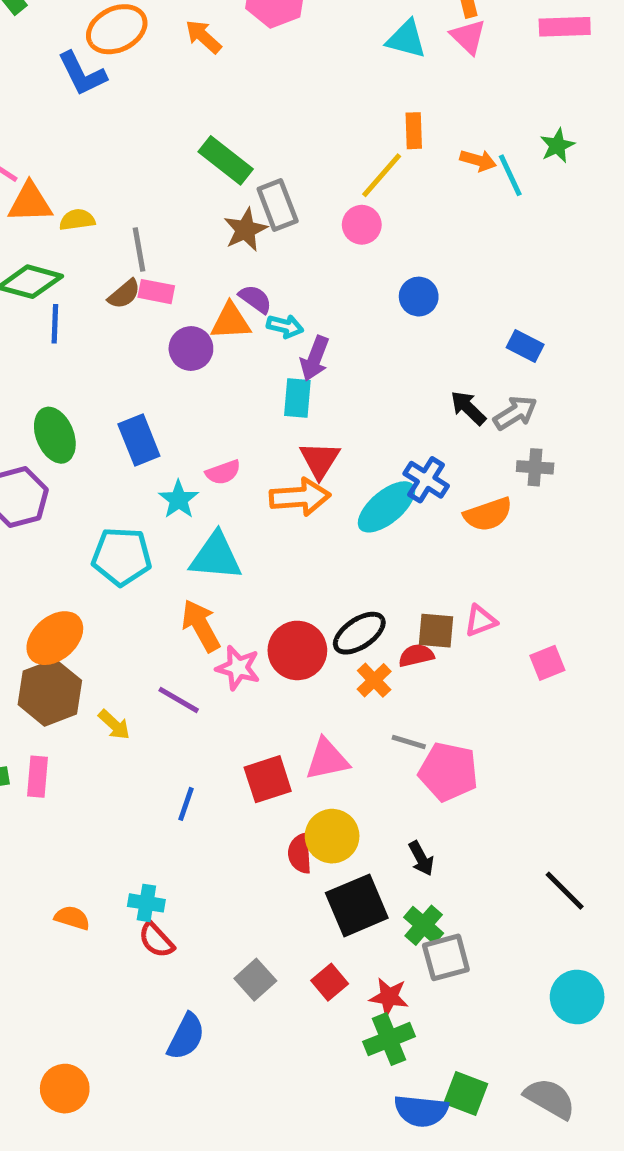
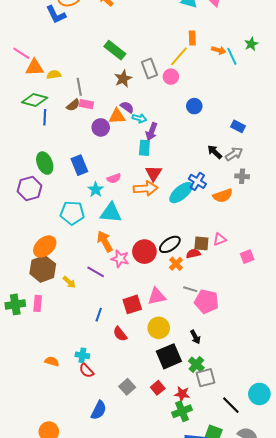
gray rectangle: (278, 205) -> (150, 68), moved
red semicircle: (300, 853) -> (120, 334), moved, turned -35
black line: (565, 891) -> (231, 405), moved

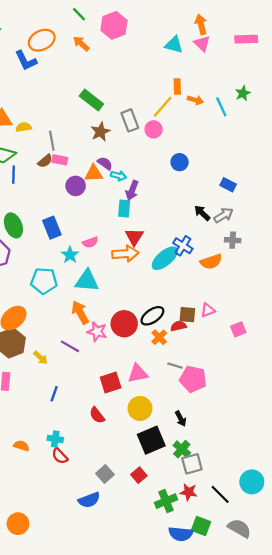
orange arrow: (219, 50) -> (195, 100), moved
blue line: (99, 315) -> (54, 394), moved
red star: (182, 394) -> (189, 492), moved
blue semicircle: (99, 410) -> (89, 500), moved, turned 42

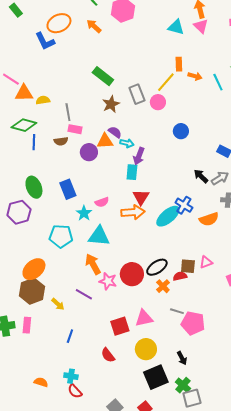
brown semicircle: (45, 161) -> (61, 141), moved, turned 32

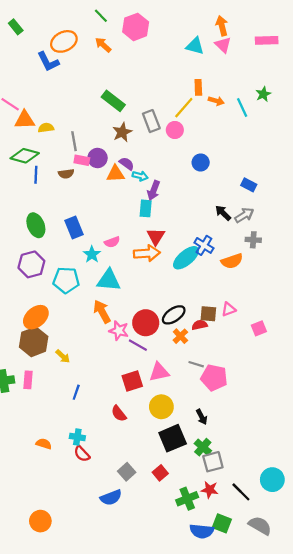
purple circle: (89, 152) -> (98, 158), moved
purple hexagon: (19, 212) -> (31, 264), moved
purple line: (84, 294) -> (138, 345), moved

